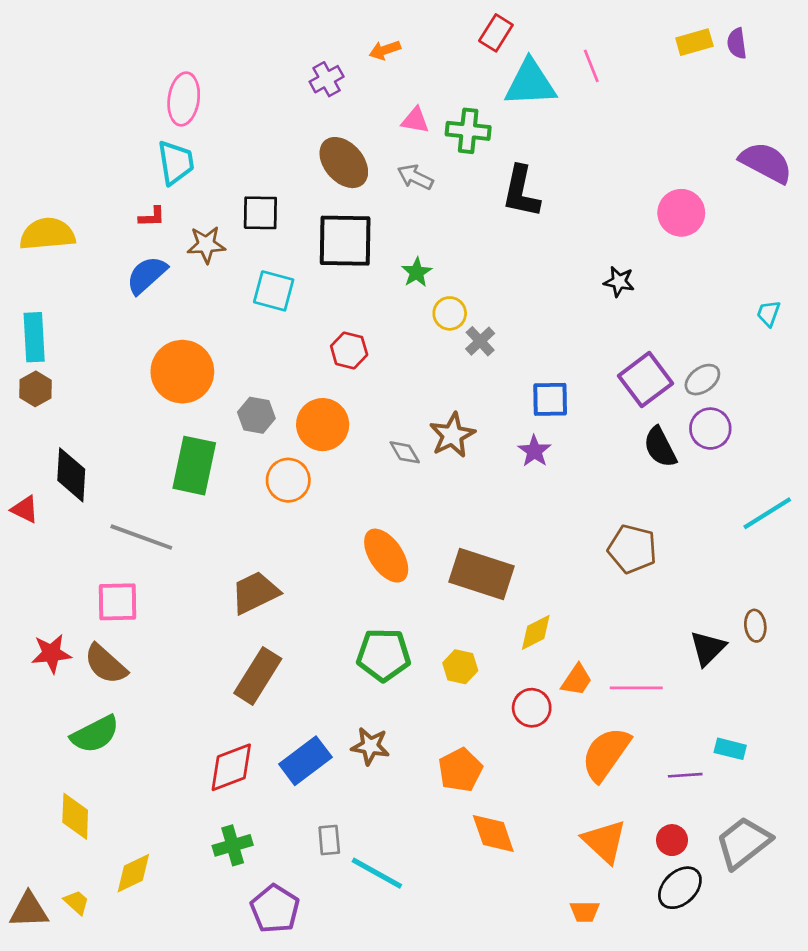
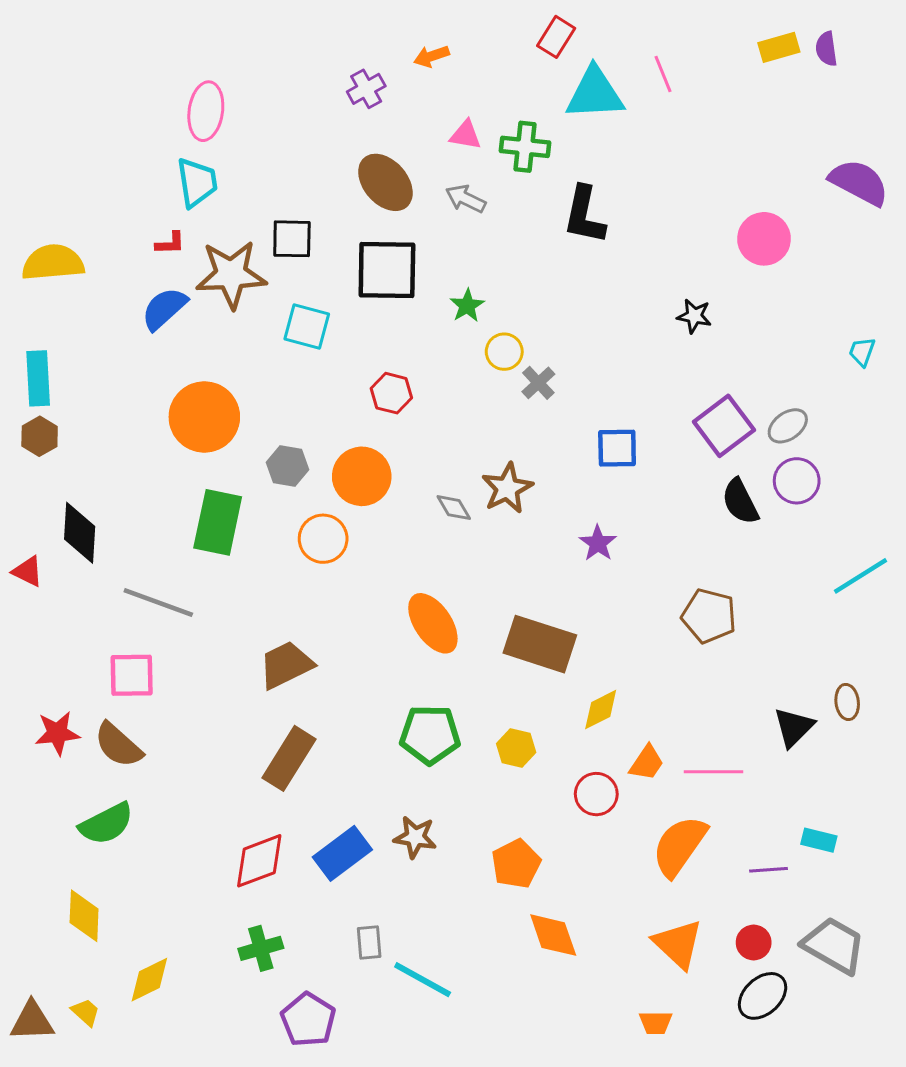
brown star: (206, 245) -> (231, 274), size x1.6
purple star: (534, 451) -> (598, 543), moved
gray trapezoid: (743, 843) -> (834, 945), turned 68

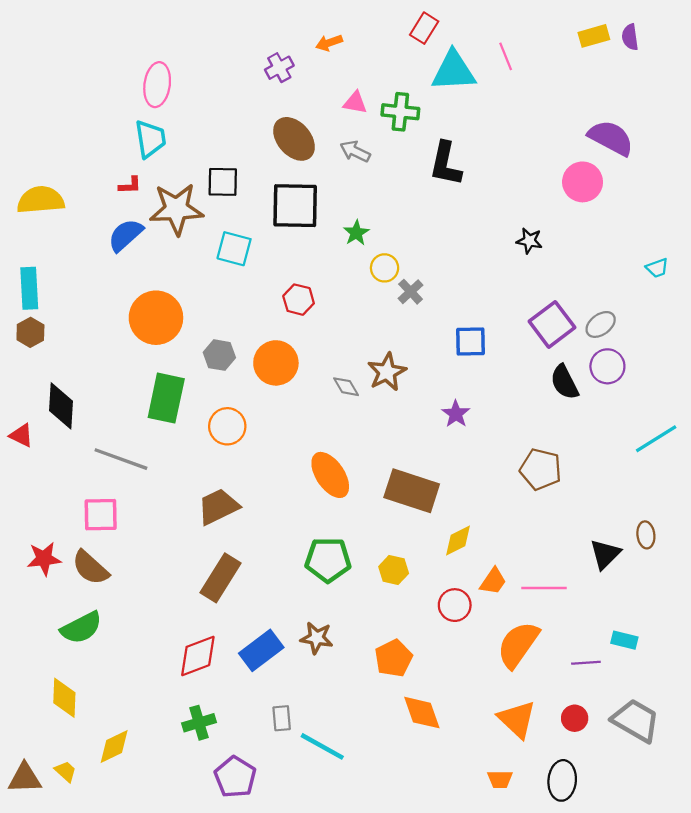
purple semicircle: (859, 182) -> (611, 138), moved
cyan trapezoid: (862, 352) -> (657, 268), turned -130
orange circle: (323, 539) -> (227, 426), moved
black ellipse: (763, 996) -> (562, 780), moved, turned -42

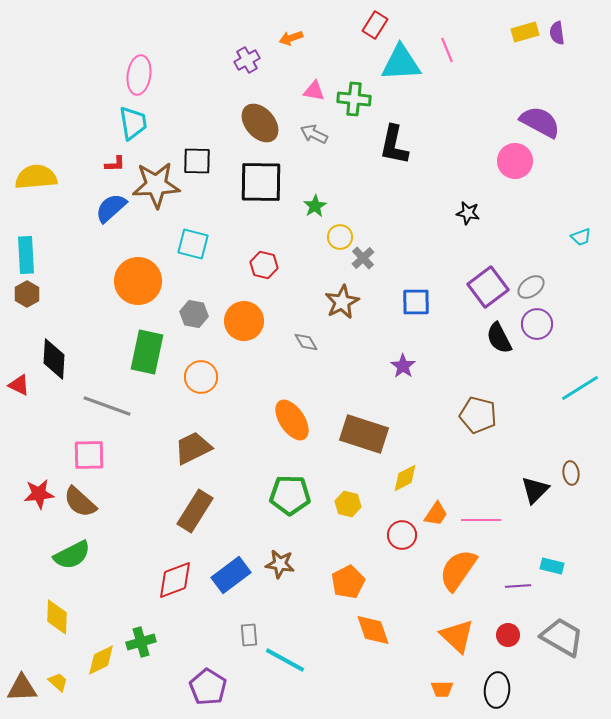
cyan square: (234, 249) -> (193, 244), moved
brown star: (387, 372) -> (342, 302), moved
green cross: (199, 723) -> (141, 642), moved

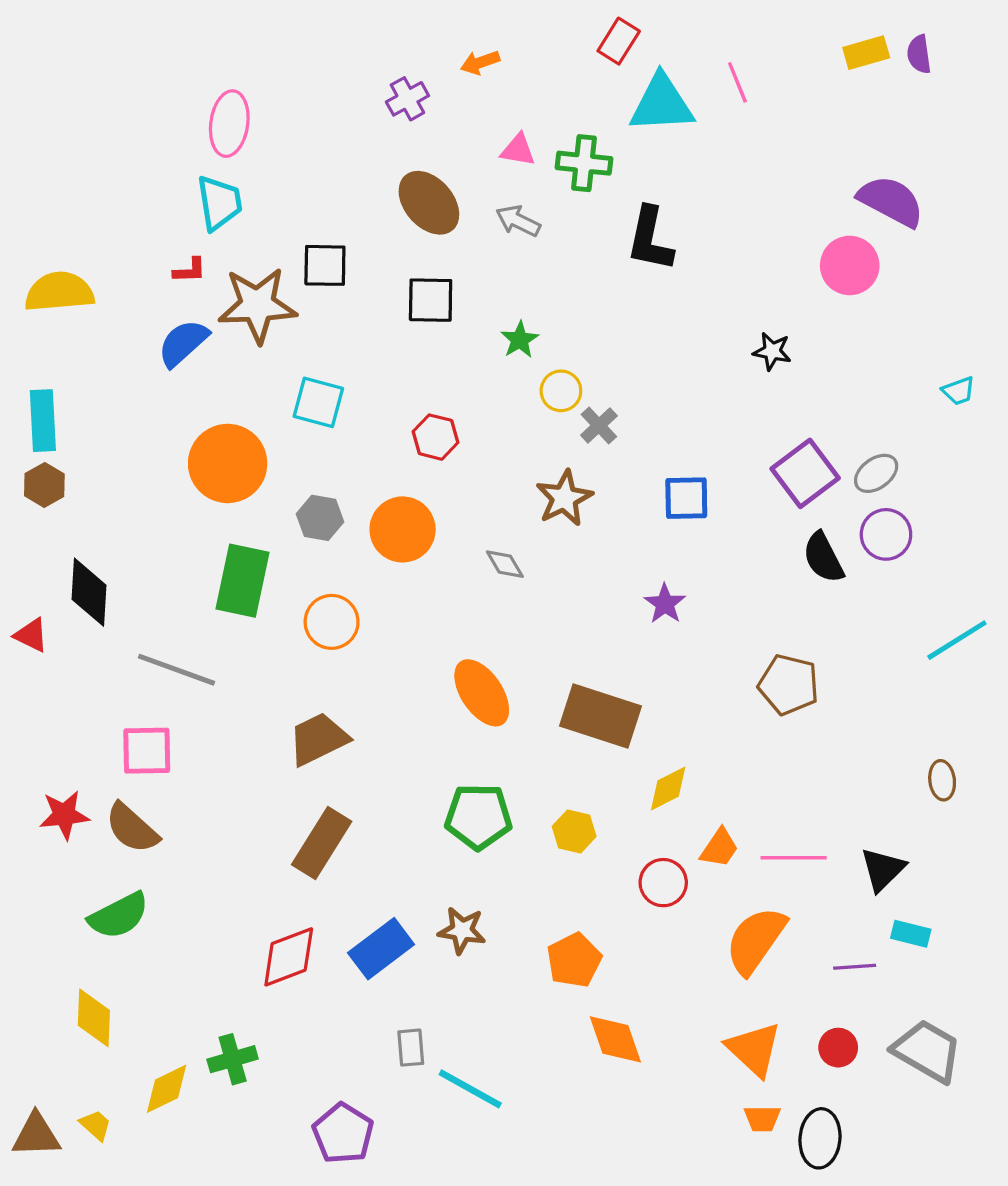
black square: (261, 182) -> (431, 300), size x0.7
black triangle: (535, 490) -> (883, 869), moved
orange trapezoid: (442, 689) -> (762, 1119), moved

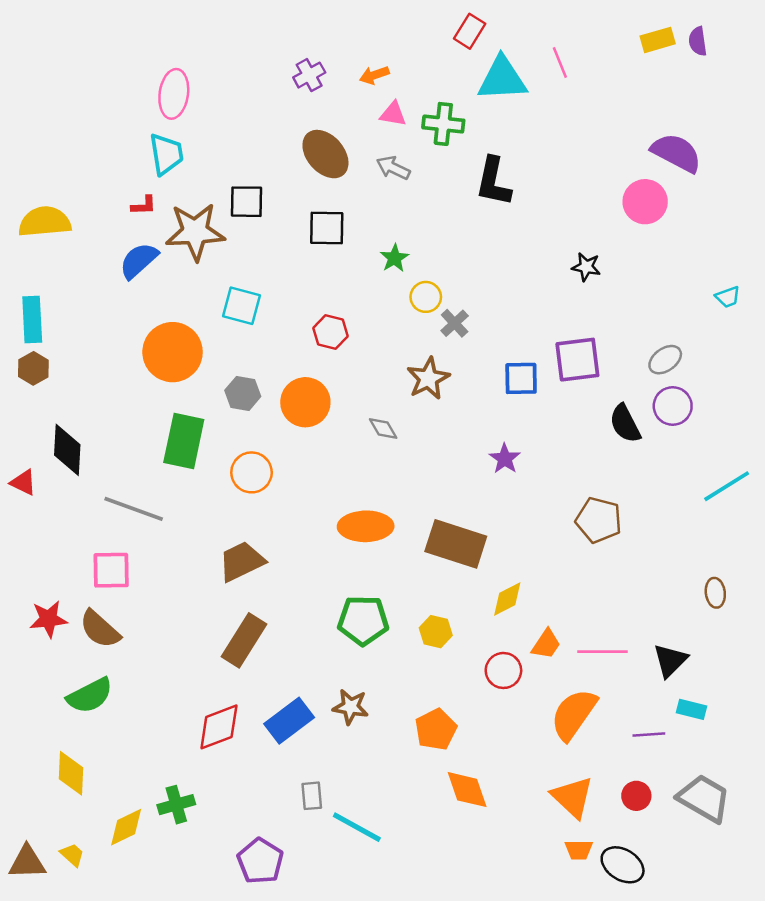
orange arrow: (480, 62) -> (374, 75), moved
purple square: (805, 473) -> (577, 360), moved, turned 30
orange ellipse: (482, 693) -> (366, 526), turned -57
black ellipse: (820, 1138) -> (623, 865), turned -63

